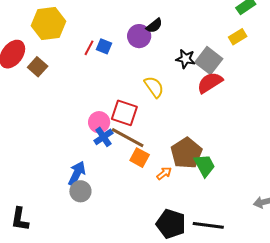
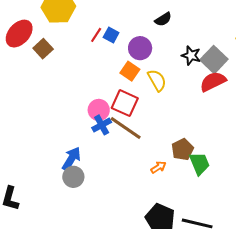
purple circle: (139, 36) -> (140, 48), moved
brown pentagon: (186, 153) -> (183, 149), size x0.7
orange square: (140, 158) -> (130, 71), moved

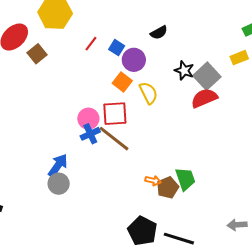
blue square: (111, 35) -> (117, 48), moved
red square: (125, 103) -> (115, 114), turned -32
brown pentagon: (183, 149) -> (168, 188), moved
orange arrow: (158, 167) -> (153, 181), moved, turned 42

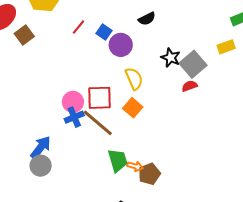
orange square: (122, 82) -> (133, 108), moved
red semicircle: (204, 98) -> (190, 86), size x0.6
green trapezoid: (185, 179) -> (118, 160), moved

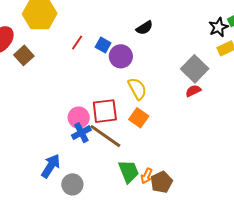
black star: (171, 58) -> (218, 27), moved, turned 30
gray circle: (41, 166) -> (72, 184), moved
orange arrow: (135, 166) -> (147, 176), turned 105

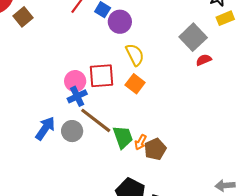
red semicircle: (193, 91) -> (204, 60), moved
brown line: (105, 136) -> (96, 120), moved
gray circle: (72, 184) -> (72, 131), moved

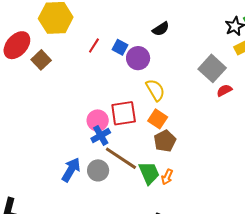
brown pentagon: (155, 149) -> (165, 141), moved

